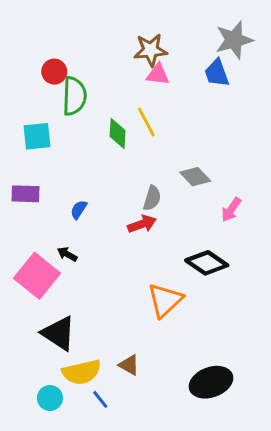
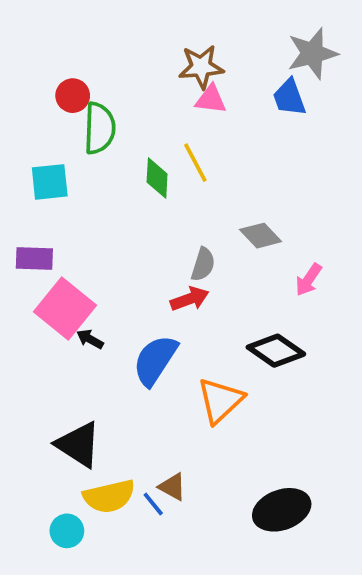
blue semicircle: (79, 210) -> (155, 360), moved, size x2.0
pink square: (37, 276) -> (65, 308), moved
blue line: (100, 399) -> (153, 504), moved

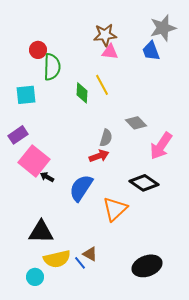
purple rectangle: (34, 259) -> (18, 135), turned -36
pink arrow: (309, 280) -> (161, 146), size x1.6
black triangle: (78, 445) -> (41, 232), turned -32

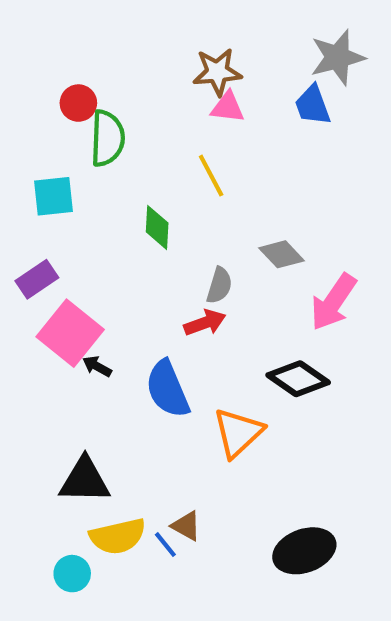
green diamond: (82, 93) -> (157, 227), moved
blue semicircle: (81, 188) -> (168, 389), turned -56

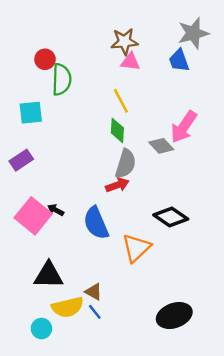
green diamond: (157, 227) -> (117, 130), moved
gray semicircle: (219, 285) -> (126, 164), size x1.4
pink arrow: (333, 302) -> (184, 127), moved
pink square: (70, 333) -> (33, 216), moved
brown triangle: (186, 526) -> (94, 292), moved

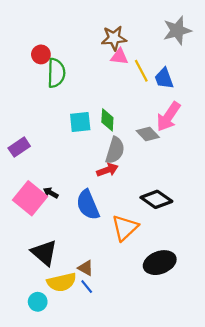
blue trapezoid: (179, 60) -> (164, 78), moved
yellow line: (121, 101) -> (141, 71), moved
cyan square: (31, 113) -> (80, 122), moved
black triangle: (49, 275) -> (44, 253), turned 40
black ellipse: (174, 315) -> (160, 263), moved

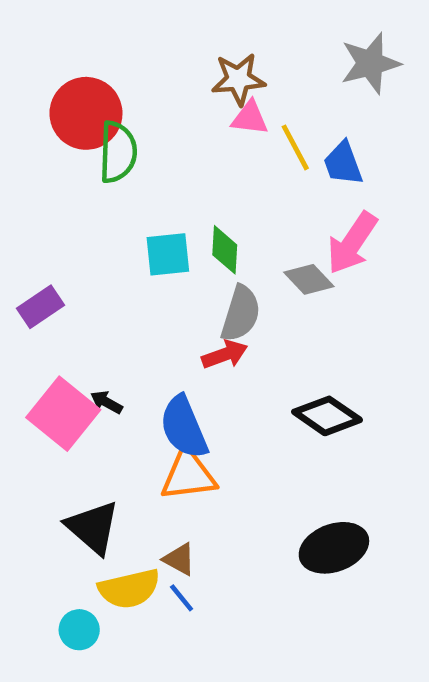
red circle: (41, 54) -> (86, 113), size x1.8
orange triangle: (125, 228) -> (188, 475), moved, turned 36

